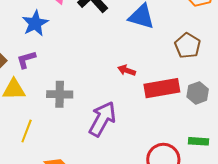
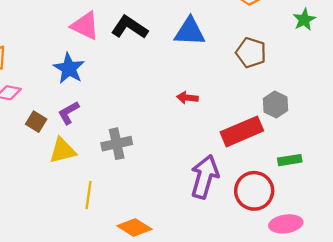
red rectangle: (162, 88) -> (242, 131), moved
purple arrow: (102, 119) -> (205, 177), moved

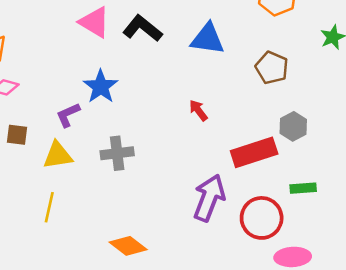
blue star: (69, 68) -> (101, 87), moved
red arrow: (187, 98) -> (198, 110), turned 42
brown square: (36, 122) -> (17, 135), moved, turned -30
yellow line: (89, 195) -> (49, 207), moved

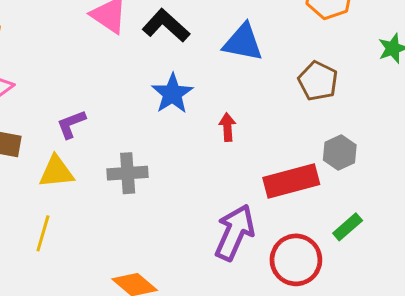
blue star: (101, 87) -> (172, 94), moved
red arrow: (198, 110) -> (227, 127), turned 30
green rectangle: (303, 188) -> (348, 227), turned -40

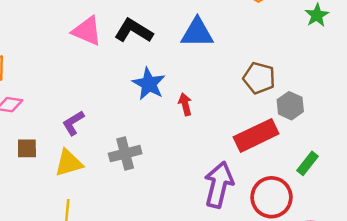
brown pentagon: (318, 81) -> (259, 78), moved
red arrow: (227, 127) -> (185, 104), moved

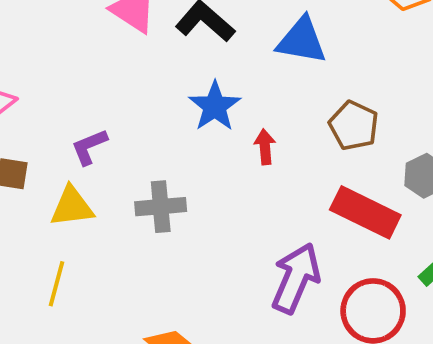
brown pentagon: (259, 78) -> (354, 126), moved
red rectangle: (256, 135) -> (365, 212), turned 42

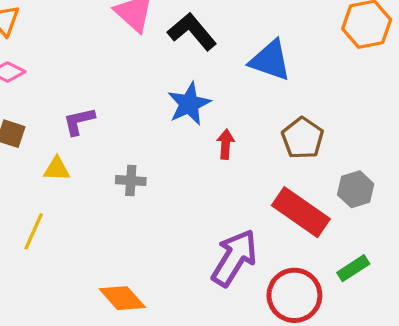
yellow triangle: (72, 207) -> (57, 169), size x0.7
gray cross: (161, 207) -> (131, 181), size x0.7

